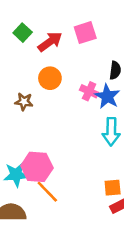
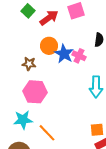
blue star: (107, 96) -> (64, 54), moved
pink hexagon: (37, 167) -> (35, 92), moved

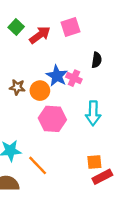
orange circle: (49, 46) -> (40, 91), moved
pink hexagon: (35, 92) -> (52, 119), moved

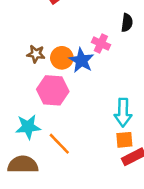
blue star: (57, 76) -> (81, 60), moved
cyan arrow: (93, 113) -> (123, 112), moved
pink hexagon: (52, 119) -> (53, 90), moved

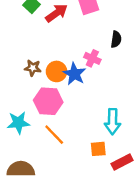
cyan star: (28, 127) -> (18, 123), moved
orange square: (124, 140) -> (98, 149), moved
orange line: (59, 144) -> (54, 135), moved

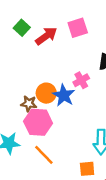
pink cross: (92, 58) -> (81, 80), turned 35
brown star: (33, 68) -> (29, 104), moved

